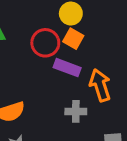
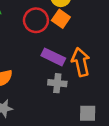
purple rectangle: (67, 68) -> (53, 57), moved

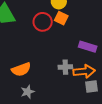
purple rectangle: (53, 57) -> (88, 47), moved
orange arrow: (81, 62) -> (84, 71), moved, turned 105

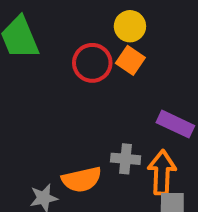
orange semicircle: (21, 69) -> (82, 179), moved
orange arrow: (84, 71) -> (162, 172), turned -90

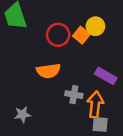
yellow circle: (130, 26) -> (95, 26), moved
orange semicircle: (82, 179) -> (48, 71), moved

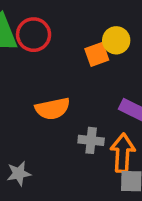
red circle: (58, 35) -> (34, 35), moved
orange square: (81, 35) -> (97, 54), turned 35

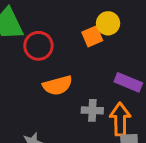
red circle: (34, 35) -> (38, 46), moved

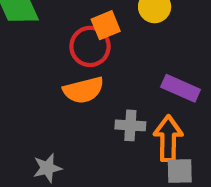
orange square: (92, 36) -> (106, 25), moved
red circle: (38, 46) -> (90, 46), moved

